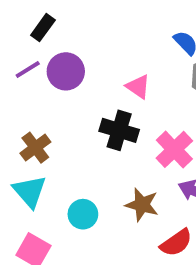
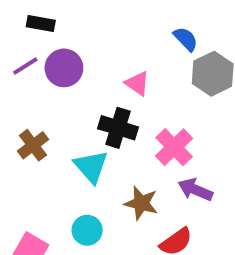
black rectangle: (43, 28) -> (41, 23), turned 64
cyan triangle: (30, 191) -> (91, 166), moved
cyan circle: (83, 214) -> (87, 230), moved

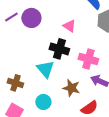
brown cross: (33, 145) -> (15, 83), moved, turned -35
pink cross: (174, 147) -> (88, 59), turned -30

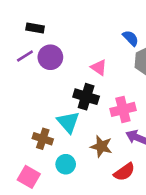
pink cross: (88, 59) -> (123, 109), turned -30
brown cross: (15, 83) -> (43, 139), moved

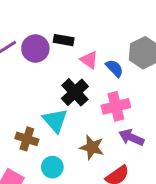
black rectangle: (35, 28) -> (64, 40), moved
blue semicircle: (131, 38) -> (114, 68), moved
black cross: (86, 97) -> (75, 92), turned 30

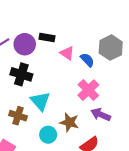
black cross: (75, 92) -> (21, 74), moved, turned -30
pink cross: (116, 106) -> (88, 90), turned -30
cyan circle: (52, 167) -> (48, 135), moved

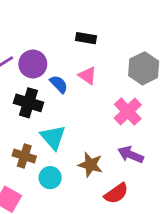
black rectangle: (47, 38) -> (86, 38), moved
blue semicircle: (87, 60) -> (59, 84), moved
pink cross: (88, 90) -> (128, 111), moved
cyan circle: (48, 135) -> (50, 178), moved

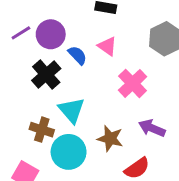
black cross: (29, 103) -> (46, 74), turned 32
pink cross: (128, 111) -> (133, 83), moved
cyan circle: (50, 178) -> (69, 152), size x1.5

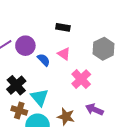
black cross: (46, 74) -> (16, 85), moved

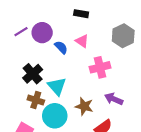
pink cross: (81, 79) -> (100, 67), turned 30

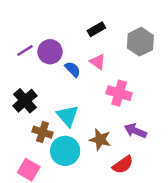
black rectangle: (81, 14) -> (96, 29), turned -40
gray hexagon: (123, 36) -> (140, 42), moved
pink cross: (100, 67) -> (119, 93), turned 30
black cross: (33, 74) -> (25, 101), moved

